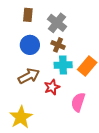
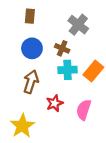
gray cross: (57, 23) -> (78, 25), moved
brown arrow: (29, 76) -> (31, 82), turned -45
red star: (52, 87) -> (55, 103), moved

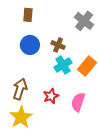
gray cross: (78, 25) -> (84, 21), moved
cyan cross: (68, 70) -> (63, 65), turned -30
brown arrow: (31, 82) -> (20, 89), moved

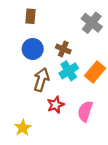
brown arrow: (20, 89) -> (41, 80), moved
yellow star: (21, 117) -> (23, 128), size x0.7

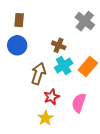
brown rectangle: (30, 16) -> (19, 20), moved
blue circle: (33, 49) -> (17, 45), moved
yellow star: (23, 128) -> (45, 118), moved

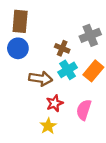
brown rectangle: (19, 20) -> (20, 21), size x1.5
gray cross: (85, 21) -> (90, 35), moved, turned 30
brown arrow: (38, 74) -> (41, 79), turned 80

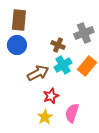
brown arrow: (41, 79) -> (38, 73), turned -35
pink semicircle: (84, 110) -> (72, 113), moved

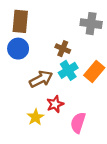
gray cross: (84, 33) -> (91, 24), moved, turned 30
yellow star: (45, 117) -> (36, 117), moved

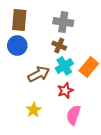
gray cross: (91, 24) -> (63, 22), moved
red star: (55, 104) -> (65, 90), moved

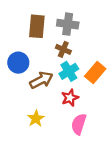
brown rectangle: (19, 20) -> (37, 26), moved
blue circle: (17, 46) -> (18, 63), moved

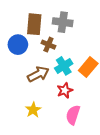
brown cross: (63, 49) -> (48, 45), moved
blue circle: (18, 63) -> (18, 45), moved

